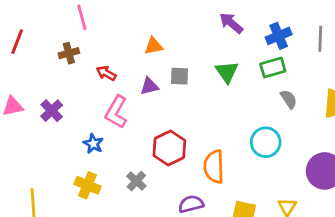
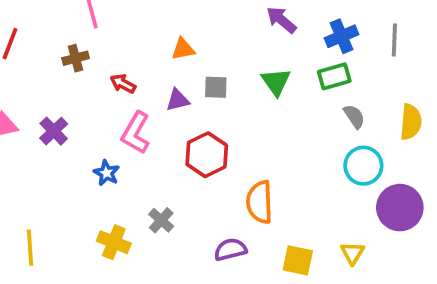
cyan circle: (266, 142) -> (363, 166), moved
red hexagon: (169, 148) -> (207, 155), moved
yellow cross: (88, 185) -> (114, 242), moved

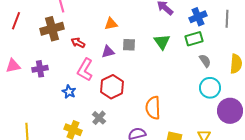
brown cross: (76, 58) -> (52, 29), size x1.6
purple cross: (54, 131) -> (40, 69), turned 35
red hexagon: (207, 155) -> (112, 87), moved

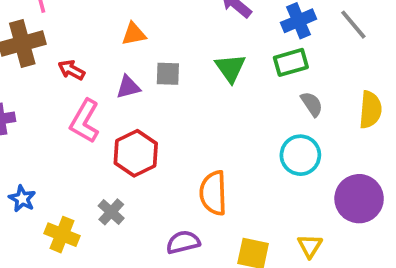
gray line: (227, 19) -> (353, 25), turned -42
cyan circle: (210, 88) -> (300, 155), moved
blue star: (69, 92) -> (22, 199), moved

